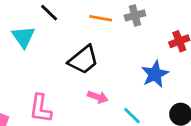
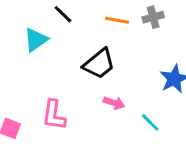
cyan triangle: (23, 37) -> (36, 40), turned 30

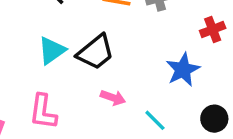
cyan triangle: (36, 40) -> (52, 50), moved

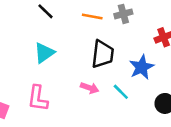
black trapezoid: (95, 52) -> (103, 54), moved, turned -44
cyan line: (155, 120) -> (121, 92), moved

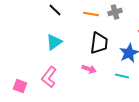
cyan line: (121, 92) -> (122, 76), moved, turned -32
pink L-shape: (38, 98) -> (49, 77), turned 30

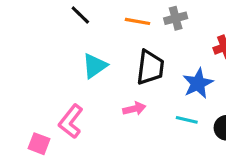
cyan triangle: (54, 42) -> (95, 66), moved
pink arrow: (89, 69) -> (134, 109), turned -32
pink square: (20, 86) -> (39, 144), moved

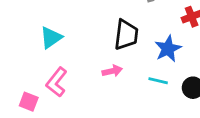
cyan triangle: (95, 66) -> (51, 38), moved

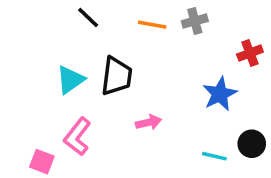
black trapezoid: (126, 35) -> (117, 76), moved
cyan line: (158, 81) -> (214, 156), moved

